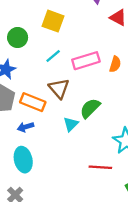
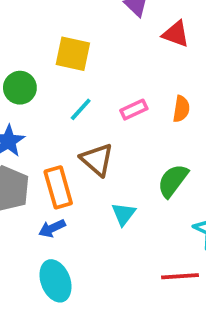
pink rectangle: (86, 61) -> (134, 110), size x0.6
orange rectangle: (33, 102) -> (58, 187), turned 60
green semicircle: (90, 108) -> (173, 181), moved

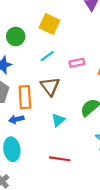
red line: (180, 276) -> (60, 159), moved

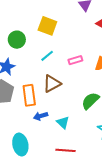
brown triangle: (50, 86) -> (52, 84), turned 42
blue arrow: (16, 119) -> (41, 116), moved
cyan triangle: (58, 120) -> (63, 122), moved, turned -32

